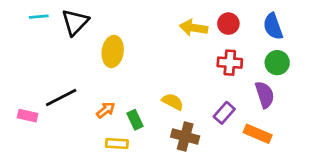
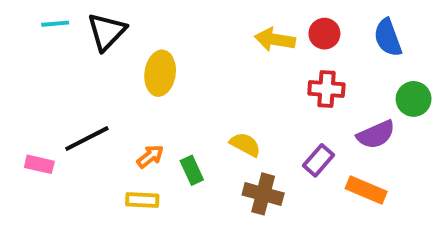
green circle: (277, 63) -> (414, 99), moved
purple semicircle: (265, 95) -> (376, 135), turned 84
yellow rectangle: (117, 143) -> (142, 200), moved

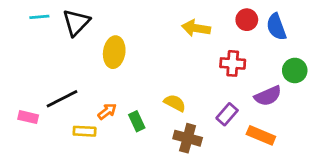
red circle: (324, 34) -> (247, 20), moved
yellow rectangle: (142, 200) -> (85, 131), moved

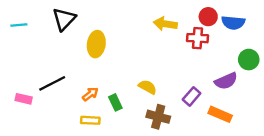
cyan line: (39, 17) -> (19, 25), moved
blue semicircle: (276, 27) -> (233, 23), turned -65
red cross: (233, 63) -> (197, 38), moved
yellow rectangle: (85, 131) -> (90, 120), moved

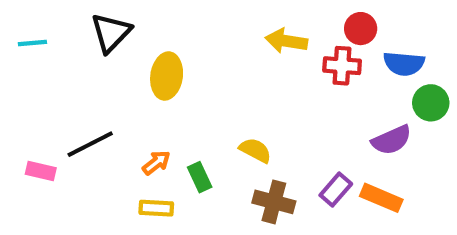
blue semicircle: (233, 23) -> (404, 64), moved
purple rectangle: (192, 96) -> (336, 190), moved

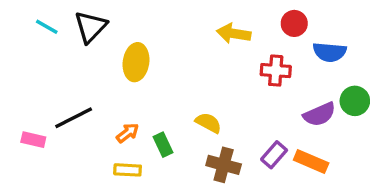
cyan line: (32, 43) -> (47, 27), moved, turned 35
red cross: (342, 66) -> (276, 71), moved
green circle: (431, 103) -> (355, 101), moved

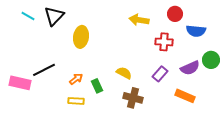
pink rectangle: (33, 140) -> (20, 83), size x1.5
purple rectangle: (274, 155) -> (160, 74), moved

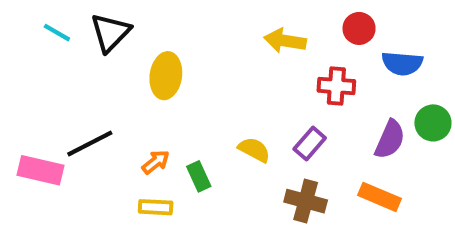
purple semicircle: (190, 68) -> (390, 139), turned -42
purple rectangle: (160, 74) -> (310, 144), moved
brown cross: (133, 98) -> (306, 201), moved

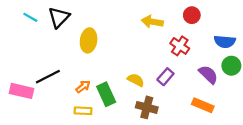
blue semicircle: (402, 63) -> (225, 42), moved
red cross: (336, 86) -> (180, 46), turned 30
purple semicircle: (390, 139) -> (208, 74), turned -70
green rectangle: (199, 176) -> (106, 94), size x1.5
brown cross: (306, 201) -> (147, 107), moved

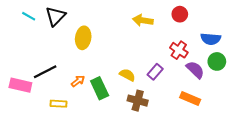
red cross: (180, 46) -> (179, 50), moved
yellow rectangle: (83, 111) -> (58, 104), moved

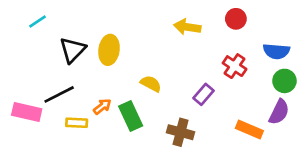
cyan line: (29, 16) -> (37, 22), turned -64
black triangle: (55, 16) -> (73, 50), moved
purple semicircle: (195, 70) -> (279, 112), moved, turned 72
yellow semicircle: (127, 75) -> (151, 84), moved
yellow rectangle: (58, 104) -> (77, 123), moved

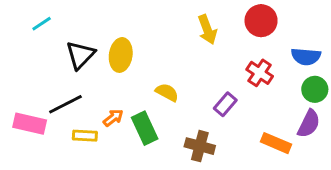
red circle: (236, 19) -> (261, 21), size x1.4
yellow arrow: (187, 27) -> (207, 30), turned -120

